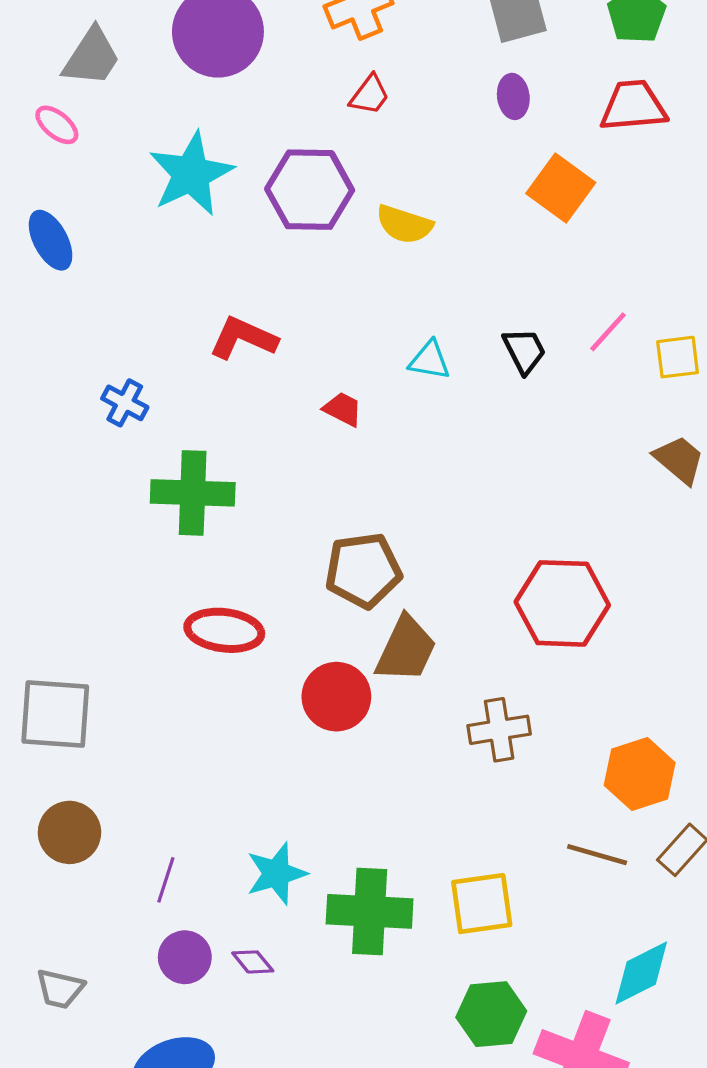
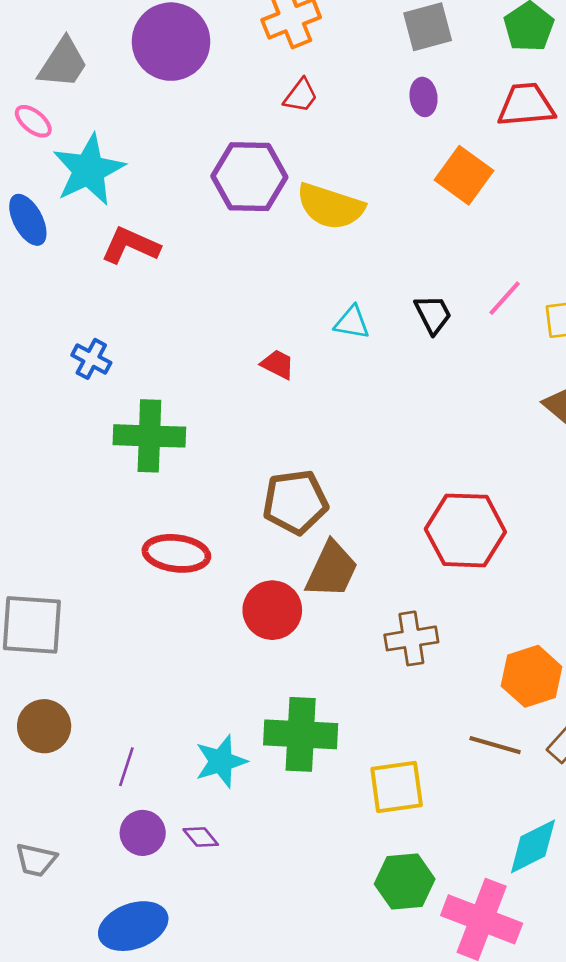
cyan star: (191, 174) -> (89, 170), moved
yellow semicircle: (404, 224) -> (330, 206), size x1.4
red L-shape: (243, 338) -> (130, 245), moved
green cross: (370, 911) -> (301, 734), moved

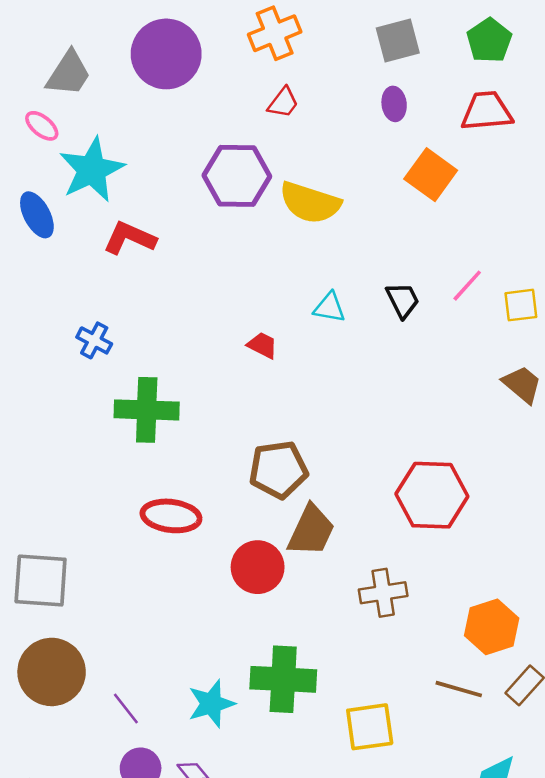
brown circle: (44, 726) -> (52, 672), size x1.4
purple line: (126, 767) -> (126, 709), turned -56

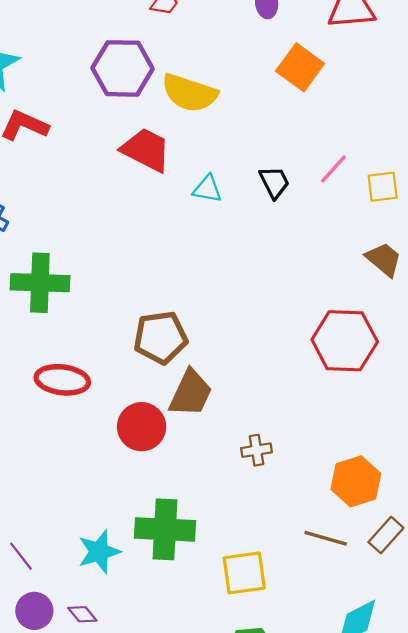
red trapezoid: (262, 345) -> (146, 150), moved, size x1.8
red hexagon: (432, 495) -> (345, 341), moved
brown cross: (383, 593) -> (257, 450), size x0.7

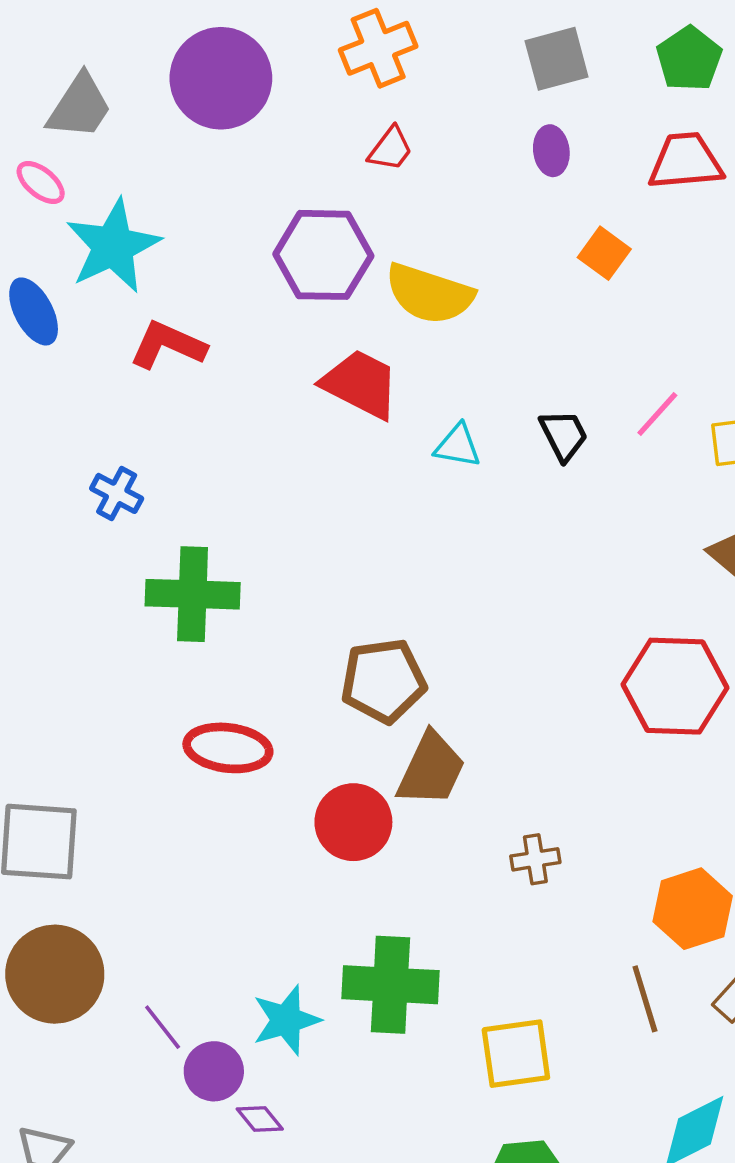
orange square: (300, 67) -> (604, 253), size x0.7
brown line: (326, 538) -> (645, 999), turned 57
purple circle: (34, 611) -> (214, 1071), moved

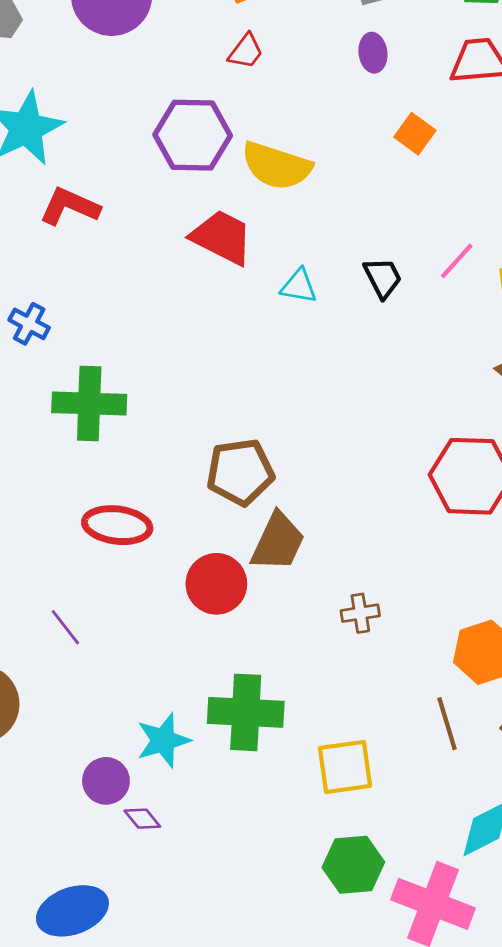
purple line: (163, 1027) -> (65, 627), moved

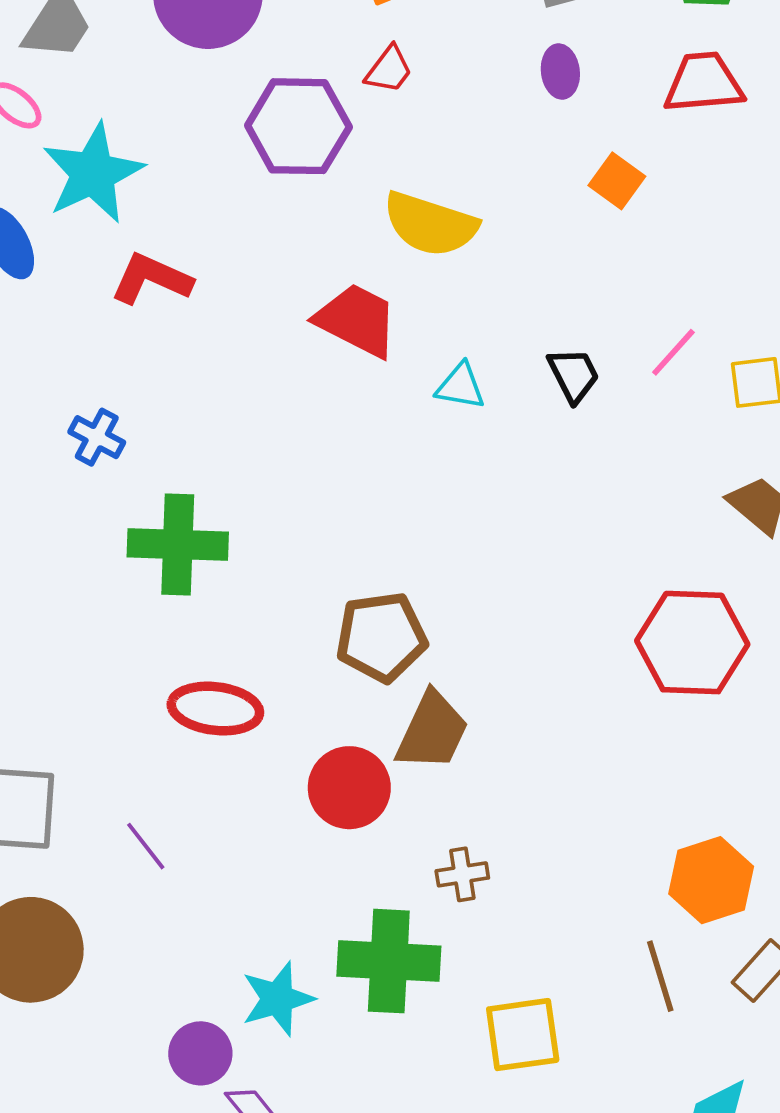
purple hexagon: (193, 135) -> (298, 126), moved
brown cross: (360, 613) -> (462, 874), moved

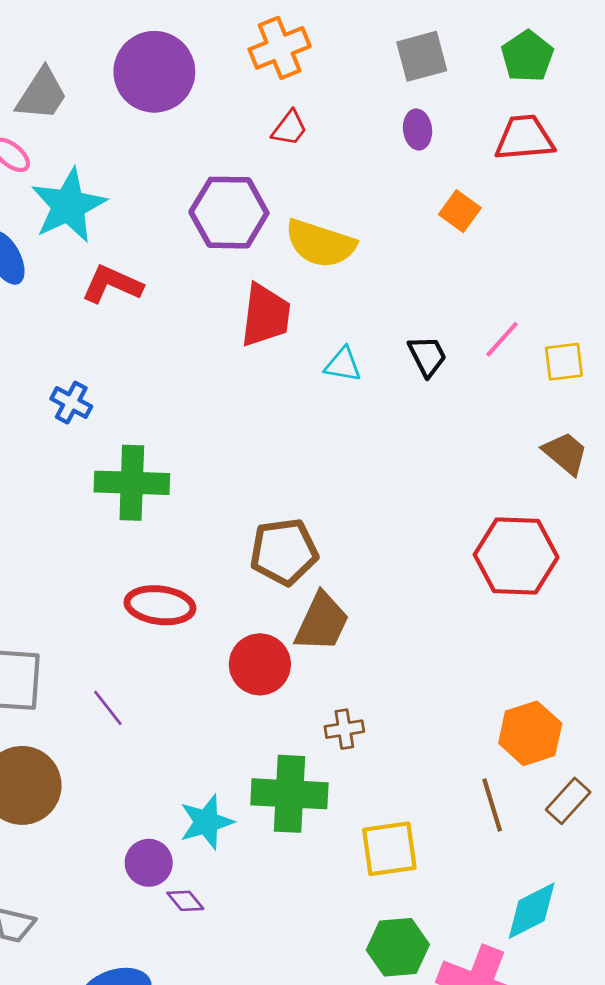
purple hexagon: (298, 126) -> (229, 213), moved
red trapezoid: (357, 320) -> (266, 315), turned 70

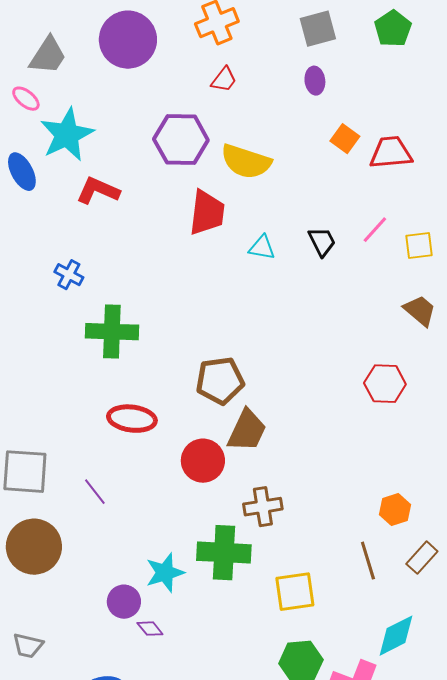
red trapezoid: (525, 138) -> (391, 153), moved
red hexagon: (516, 556) -> (385, 384), size x0.7
brown cross: (344, 729) -> (263, 507), size x1.4
orange hexagon: (530, 733) -> (395, 510), size x0.7

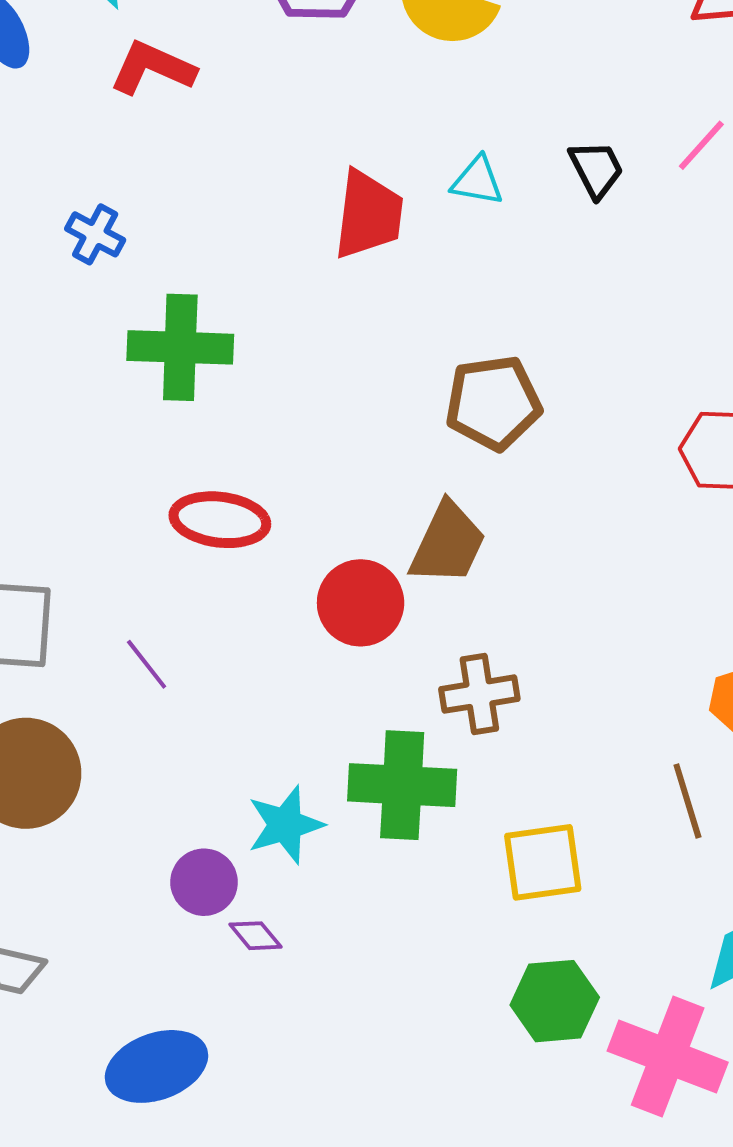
red trapezoid: (207, 213) -> (368, 215), moved
brown pentagon: (220, 381) -> (493, 403), moved

